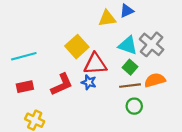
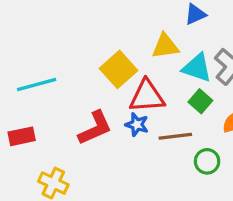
yellow triangle: (107, 18) -> (165, 46), moved
brown line: (130, 86) -> (175, 136), moved
red rectangle: (25, 87) -> (22, 136), moved

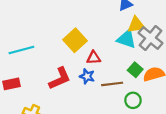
yellow triangle: (165, 46) -> (136, 25), moved
red triangle: (147, 96) -> (94, 58), size x0.6
green square: (200, 101) -> (135, 70), moved

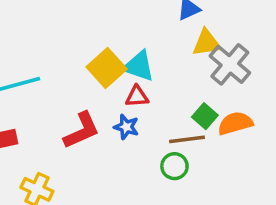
cyan triangle: (126, 39) -> (139, 66), moved
brown line: (112, 84) -> (187, 139), moved
green circle: (133, 100) -> (174, 166), moved

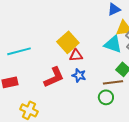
cyan triangle: (139, 66) -> (113, 44), moved
red triangle: (137, 96) -> (76, 55), moved

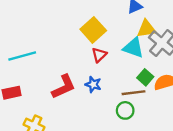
yellow square: (68, 42) -> (93, 30), moved
red triangle: (76, 55) -> (99, 55), moved, turned -40

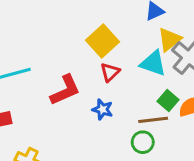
yellow triangle: (146, 29) -> (169, 39), turned -30
red L-shape: (64, 87) -> (65, 90), moved

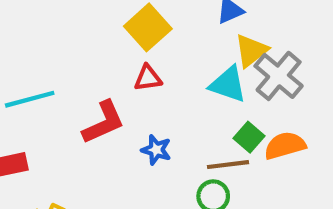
yellow square: (102, 41) -> (148, 27), moved
red triangle: (110, 72) -> (148, 78), moved, turned 36

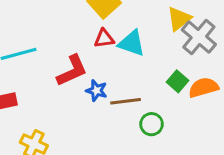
cyan triangle: (228, 84) -> (132, 43), moved
blue star: (156, 150) -> (97, 91), moved
brown line: (228, 165) -> (126, 101), moved

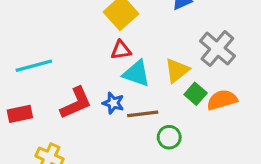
yellow triangle: (179, 19) -> (177, 70), moved
cyan triangle: (132, 43) -> (137, 73), moved
red L-shape: (72, 71) -> (76, 103), moved

